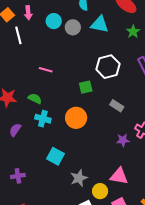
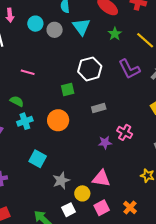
cyan triangle: (100, 24) -> (81, 27), turned 42
gray rectangle: (117, 106) -> (99, 108), turned -48
cyan cross: (43, 119) -> (25, 121), turned -35

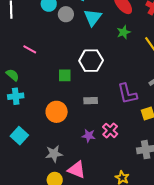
purple L-shape: (129, 69) -> (127, 94), moved
orange circle: (58, 120) -> (57, 112), moved
gray star: (61, 180) -> (54, 154), moved

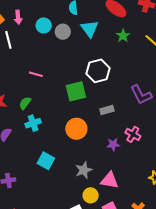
green semicircle: (13, 75) -> (25, 103), turned -80
green square: (65, 75) -> (76, 91), size x1.5

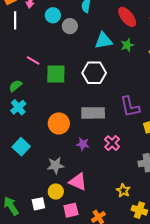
cyan triangle: (90, 29) -> (104, 41), moved, turned 42
green square: (76, 91) -> (56, 74), moved
gray rectangle: (107, 110) -> (93, 113), size x1.6
cyan cross: (33, 123) -> (18, 107), turned -35
purple star: (113, 144) -> (83, 144), moved

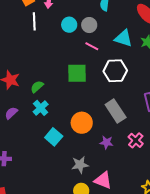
cyan circle: (53, 15) -> (69, 25), moved
cyan triangle: (104, 41) -> (123, 38), turned 30
pink line: (33, 61) -> (92, 46), moved
gray rectangle: (93, 113) -> (116, 111), turned 60
cyan square: (21, 147) -> (54, 137), moved

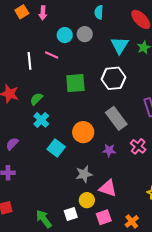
white line: (34, 21) -> (30, 61), moved
cyan triangle: (123, 38) -> (120, 45), turned 48
pink line: (92, 46) -> (52, 55), moved
purple semicircle: (11, 113) -> (12, 144), moved

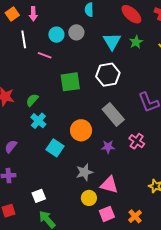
white line: (30, 61) -> (24, 39), moved
white square: (71, 214) -> (39, 196), moved

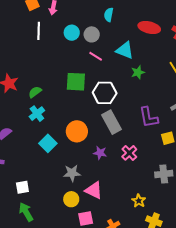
red ellipse: (131, 14) -> (149, 28), turned -40
cyan triangle: (112, 41) -> (125, 50), turned -48
green star: (136, 42) -> (138, 72), moved
pink line: (45, 55) -> (96, 56), moved
white hexagon: (108, 75) -> (105, 93), moved

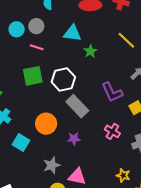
pink line: (96, 56) -> (37, 47), moved
pink cross: (129, 153) -> (112, 131), moved

